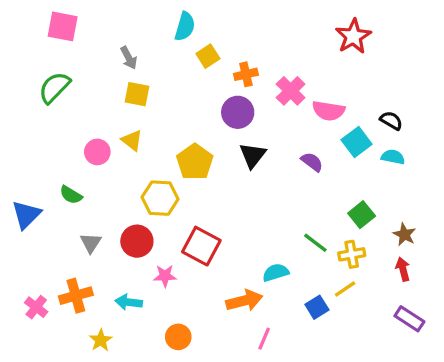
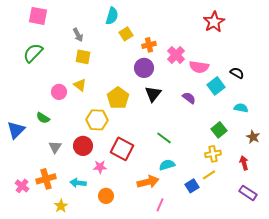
cyan semicircle: (393, 157) -> (241, 108), moved
brown star: (404, 235) -> (253, 137), moved
green line: (315, 243) -> (164, 138), moved
orange circle: (178, 337) -> (106, 196), moved

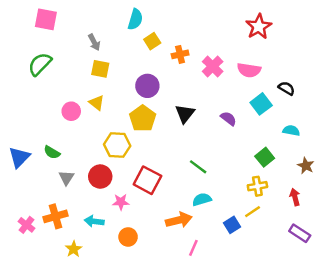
pink semicircle: (199, 67) -> (249, 70), moved
purple circle: (144, 68) -> (147, 86), moved
green semicircle: (43, 118) -> (52, 152), moved

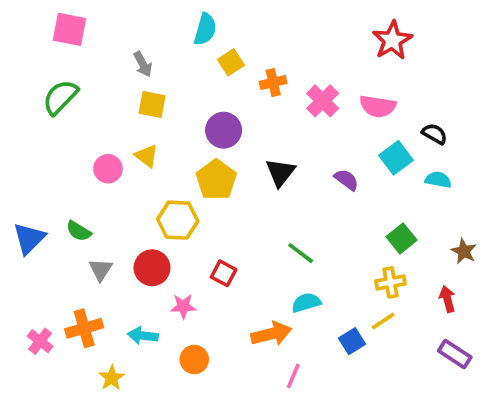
cyan semicircle: (291, 131) -> (438, 180), moved
red square: (147, 180) -> (224, 273), size x0.6

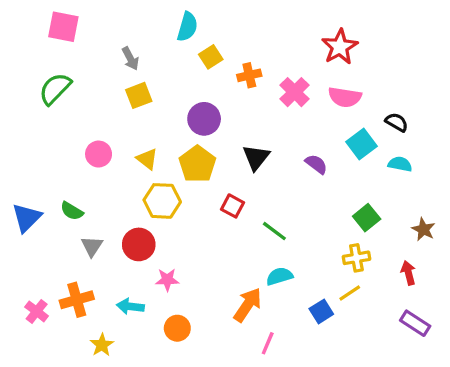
red star: (392, 40) -> (340, 47), moved
yellow square: (152, 105) -> (139, 95), turned -32
yellow triangle: (147, 156) -> (147, 159), moved
red square: (224, 273) -> (233, 206), moved
orange arrow: (271, 334) -> (248, 305), turned -42

